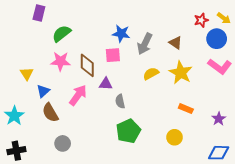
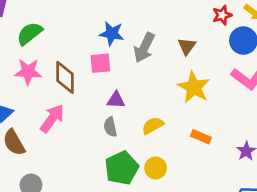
brown triangle: (176, 43) -> (187, 46), turned 32
yellow semicircle: (151, 74) -> (153, 126), moved
purple triangle: (106, 84) -> (116, 100), moved
yellow circle: (175, 137) -> (156, 168), moved

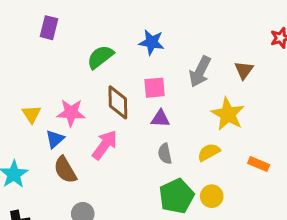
green semicircle: (30, 33) -> (100, 57), moved
blue star: (112, 33) -> (152, 42), moved
pink star: (28, 72) -> (71, 113), moved
yellow star: (194, 87) -> (228, 114), moved
purple triangle: (116, 100) -> (160, 119), moved

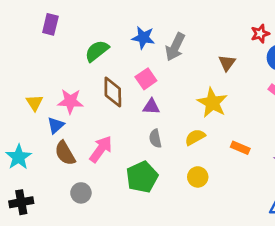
gray arrow: (200, 72) -> (175, 47), moved
pink square: (155, 88) -> (146, 79), turned -30
pink arrow: (105, 145) -> (101, 149), moved
green pentagon: (177, 196) -> (142, 177), moved

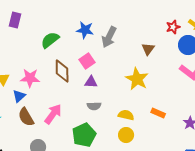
yellow semicircle: (195, 137) -> (126, 115), moved, turned 42
gray semicircle: (155, 138) -> (94, 106), turned -80

